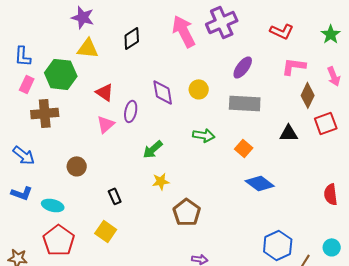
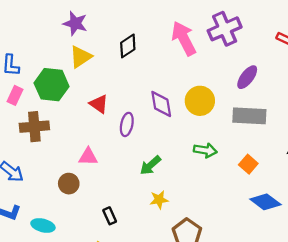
yellow triangle: (88, 48) -> (81, 57), turned -40
yellow circle: (199, 89) -> (200, 101), size x1.4
pink triangle: (106, 124) -> (88, 157), moved, turned 42

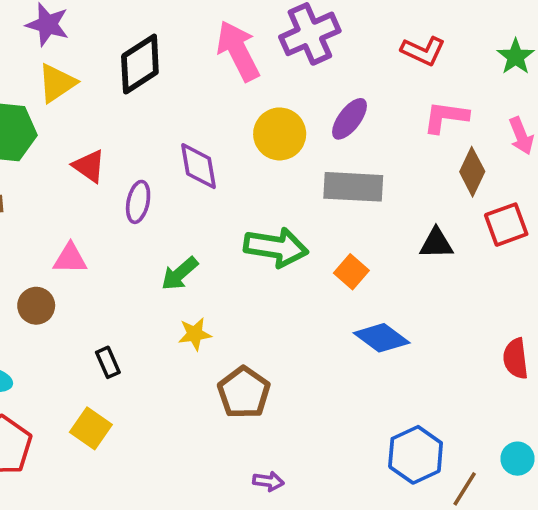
black diamond: (128, 46) -> (140, 64), size x1.4
yellow circle: (200, 101) -> (280, 134), moved
green arrow: (205, 150) -> (276, 247), size x1.5

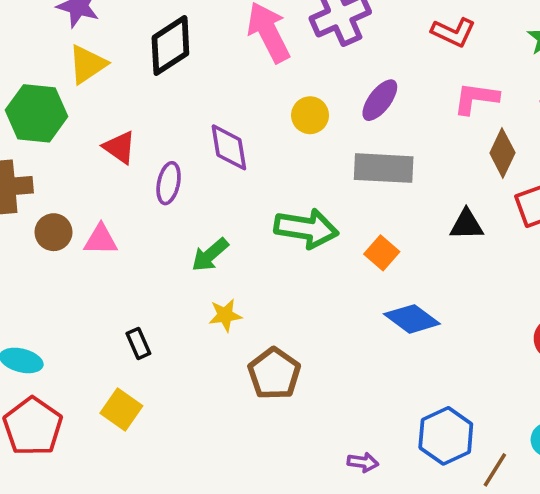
yellow circle: (280, 134) -> (310, 115), size x0.7
brown circle: (36, 306) -> (53, 232), moved
purple arrow: (268, 481) -> (363, 462), moved

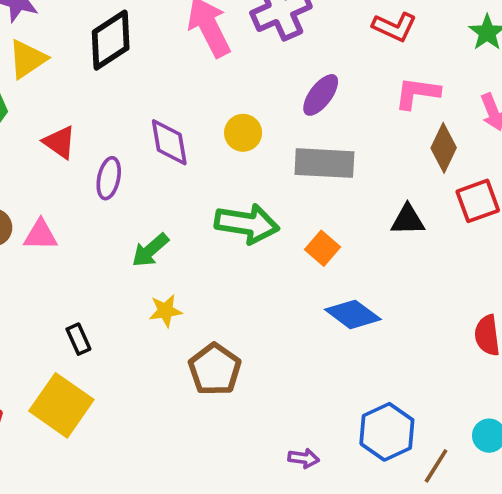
yellow circle: (310, 115) -> (243, 133), moved
yellow square: (121, 409) -> (61, 405), size x1.5

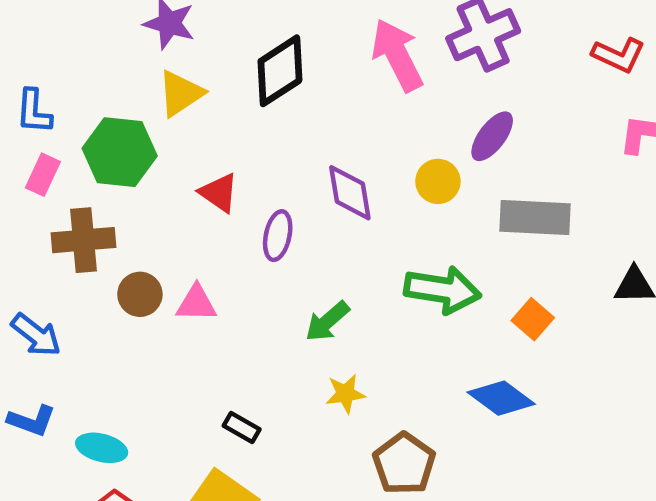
purple ellipse: (321, 95) -> (492, 136), moved
blue diamond: (353, 314) -> (501, 398), moved
black rectangle: (78, 339) -> (242, 427), turned -36

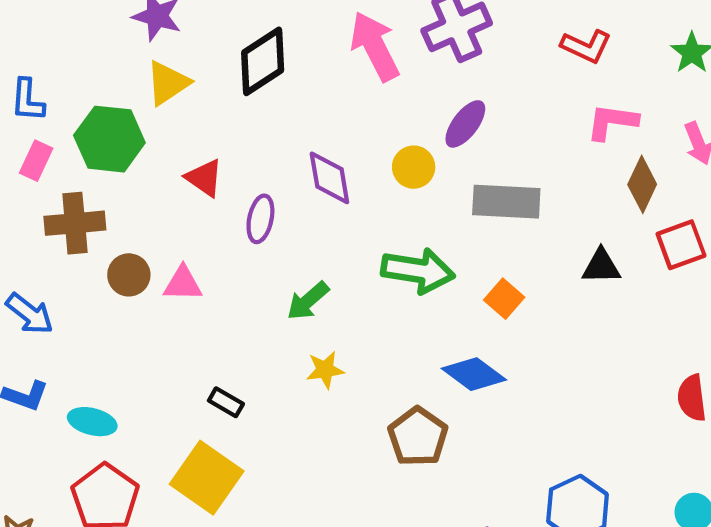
brown pentagon: (404, 464) -> (418, 437), moved

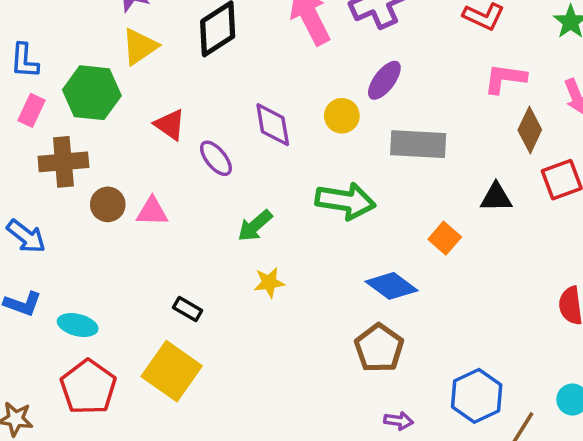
purple ellipse: (260, 219) -> (216, 158), turned -51
orange square: (504, 299) -> (445, 238), moved
brown pentagon: (418, 437) -> (379, 348), moved

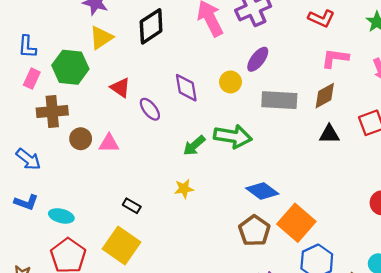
brown diamond: (530, 130) -> (325, 96), moved, turned 36
green arrow: (255, 226) -> (194, 146), moved
orange square: (445, 238) -> (296, 223), moved, size x1.8

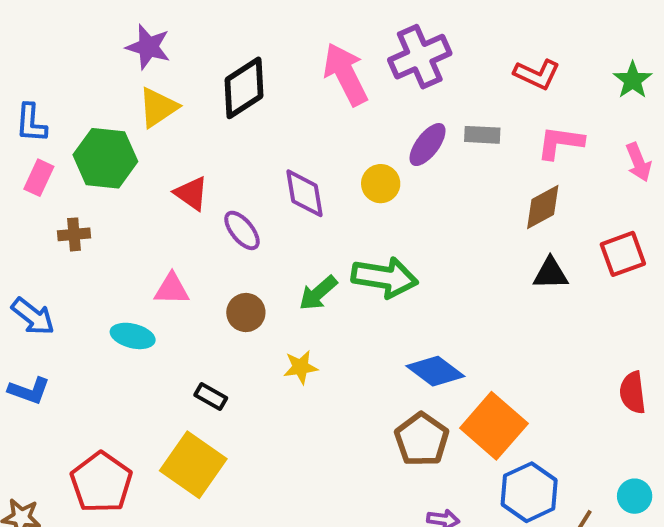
gray rectangle: (279, 100) -> (482, 135), moved, size x0.6
brown cross: (52, 111) -> (74, 234), size x0.6
brown circle: (81, 139) -> (246, 313), moved
cyan ellipse: (61, 216) -> (133, 336), moved

